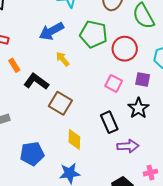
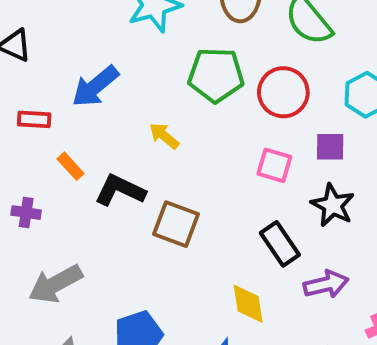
blue arrow: (51, 31) -> (95, 86), moved
yellow diamond: (74, 140) -> (248, 304), moved

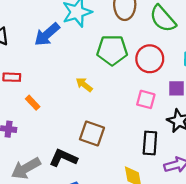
blue arrow: (95, 86) -> (47, 34), moved
black L-shape: (120, 190) -> (63, 158), moved
black rectangle: (280, 244) -> (150, 143), turned 40

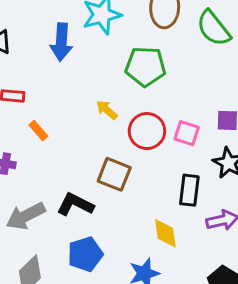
blue arrow: (47, 34) -> (61, 42), turned -48
red circle: (150, 59) -> (147, 131), moved

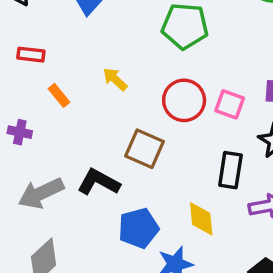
yellow arrow: (107, 110) -> (115, 79), moved
blue pentagon: (85, 254) -> (139, 228), moved

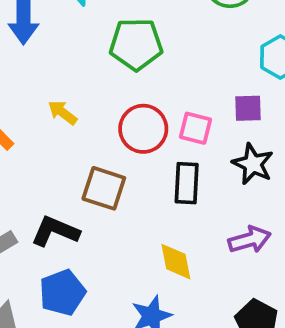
black rectangle: (230, 170) -> (187, 183), moved
blue pentagon: (139, 228) -> (62, 293), moved

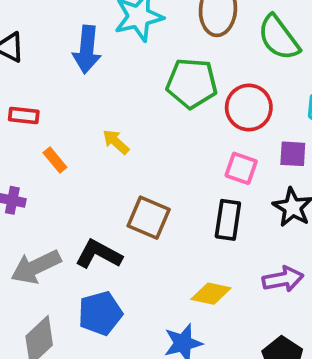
red circle: (143, 129) -> (249, 107), moved
yellow diamond: (176, 262) -> (211, 294), turned -72

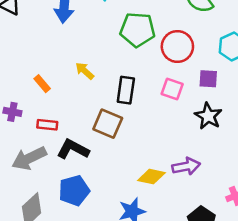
red rectangle: (24, 116) -> (47, 125), moved
black rectangle: (228, 220) -> (126, 90), moved
purple arrow: (283, 279) -> (186, 166), moved

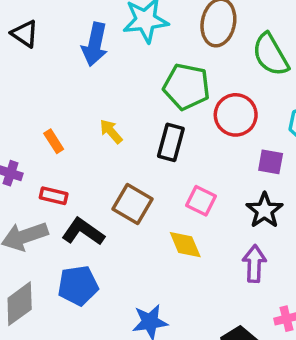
pink square: (172, 89) -> (201, 201), moved
black rectangle: (126, 90) -> (171, 142), moved
purple arrow: (186, 166) -> (254, 264), moved, turned -84
yellow diamond: (151, 177) -> (185, 245), moved, turned 48

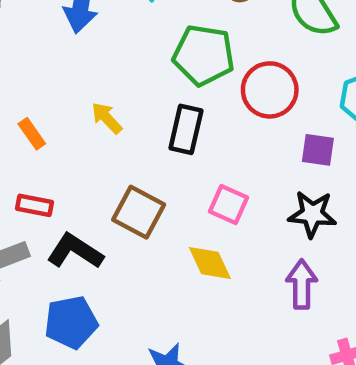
black star: (264, 210) -> (312, 214), turned -30

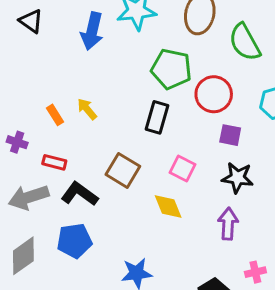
yellow arrow: (107, 118) -> (87, 109), moved
purple square: (318, 150) -> (230, 135), moved

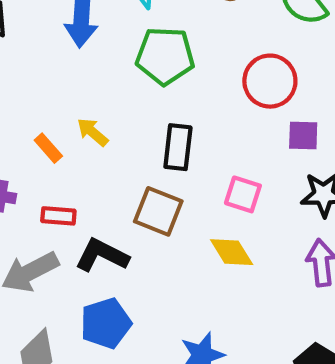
green pentagon: (171, 69) -> (165, 56), moved
black rectangle: (157, 117) -> (178, 147), moved

